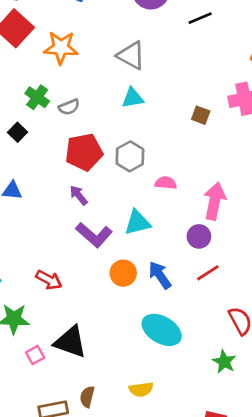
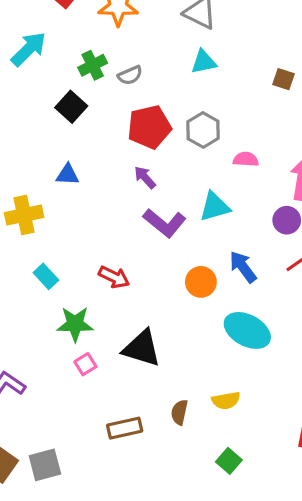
green cross: (37, 97) -> (93, 65), turned 30
black square: (18, 132) -> (71, 107), size x1.4
orange circle: (123, 273) -> (201, 282), moved
pink square: (35, 355) -> (85, 364), moved
brown semicircle: (87, 397) -> (179, 412), moved

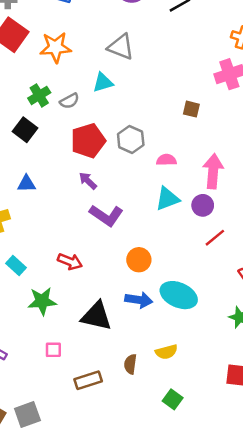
cyan triangle: (204, 62) -> (103, 82), moved
brown square: (284, 79) -> (191, 109), moved
cyan triangle: (215, 207) -> (167, 199), moved
blue arrow: (243, 267) -> (139, 300), moved, turned 140
pink square: (85, 364) -> (53, 350), moved, turned 36

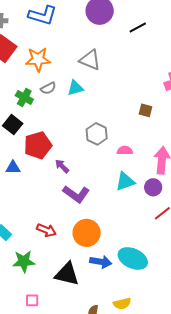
green cross: (39, 95) -> (24, 97), turned -30
gray semicircle: (69, 101) -> (48, 88), moved
red pentagon: (88, 141) -> (38, 145), moved
orange circle: (139, 260) -> (87, 233), moved, size x1.4

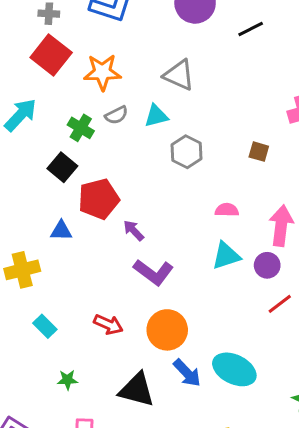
gray hexagon: (97, 134) -> (187, 152), moved
green star: (24, 261) -> (68, 380), moved, size x0.6
blue arrow: (101, 262) -> (187, 373), turned 35

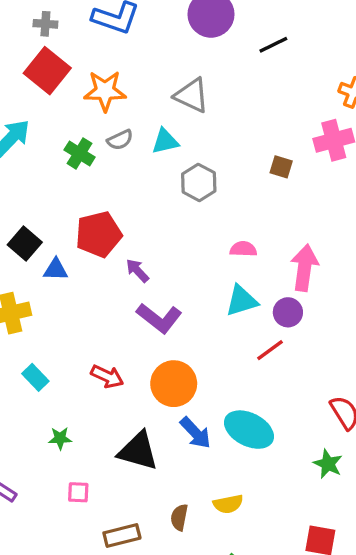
brown square: (259, 152) -> (281, 167), moved
black square: (62, 167) -> (25, 243), moved
red line: (280, 304) -> (270, 350), moved

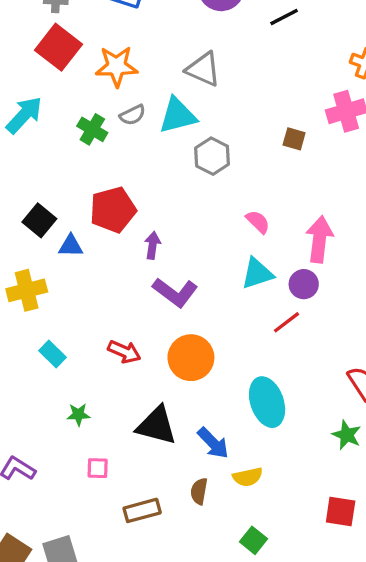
cyan triangle: (165, 141) -> (178, 116), size x1.4
pink semicircle: (243, 249) -> (258, 222), turned 44
purple arrow: (137, 271) -> (152, 245), turned 52
cyan ellipse: (249, 430) -> (267, 402), turned 45
blue arrow: (195, 433) -> (213, 443), moved

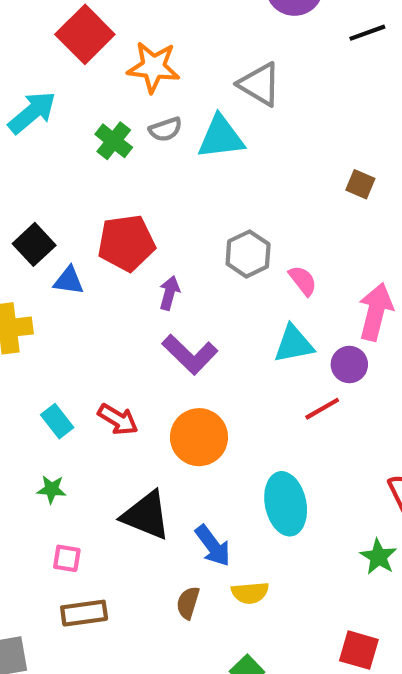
gray hexagon: (212, 156) -> (248, 254), moved
cyan rectangle: (53, 354) -> (57, 421), moved
brown rectangle: (142, 510) -> (84, 613), moved

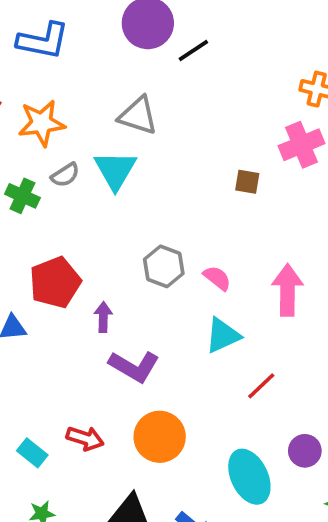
black line: (367, 33) -> (193, 51), moved
cyan triangle: (221, 137) -> (115, 170), turned -39
purple circle: (349, 365) -> (305, 451), moved

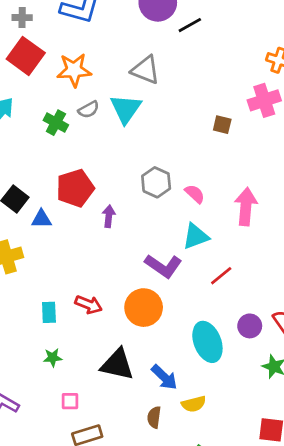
purple L-shape: (134, 366) -> (163, 266), moved
cyan rectangle: (32, 453) -> (49, 312), turned 45

